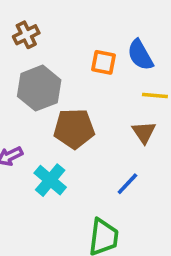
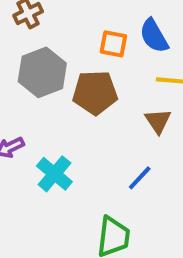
brown pentagon: (74, 129) -> (95, 93), moved

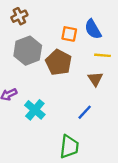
brown pentagon: (95, 93) -> (59, 62), turned 30

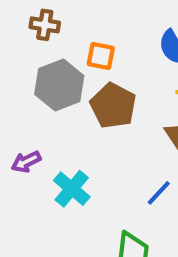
brown cross: (19, 16) -> (45, 25), turned 35
orange square: (69, 34) -> (101, 56), moved

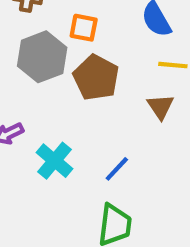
blue line: (159, 193) -> (117, 169), moved

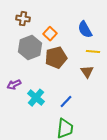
orange square: (84, 28) -> (50, 34), turned 32
brown pentagon: (96, 78) -> (56, 58), turned 30

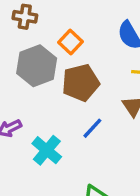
blue line: (66, 102) -> (92, 128), moved

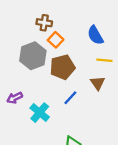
brown cross: (25, 17) -> (44, 23), moved

